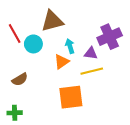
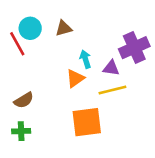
brown triangle: (52, 21) -> (64, 28), size x0.6
cyan circle: (33, 44) -> (30, 28), moved
green cross: (15, 113) -> (21, 131), moved

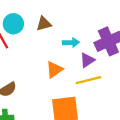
cyan arrow: (85, 59) -> (71, 43), moved, turned 105
purple triangle: (111, 68) -> (87, 60), turned -42

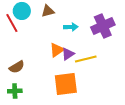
purple triangle: (87, 60) -> (68, 54), moved

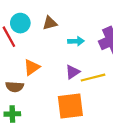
orange triangle: (57, 50) -> (32, 67), moved
brown semicircle: (17, 67) -> (15, 87), turned 35

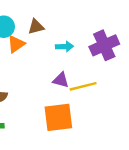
orange triangle: (32, 67) -> (16, 44), moved
purple triangle: (73, 72) -> (61, 80), turned 49

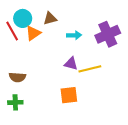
orange square: (58, 117) -> (69, 95), size x0.7

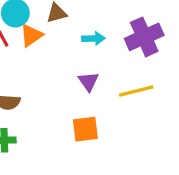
purple triangle: (71, 64) -> (89, 81), turned 40
yellow line: (90, 69) -> (136, 91), moved

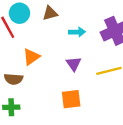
orange triangle: (31, 35) -> (31, 57), moved

